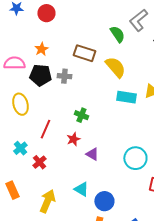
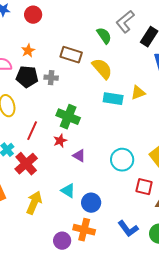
green cross: (81, 115) -> (68, 117), size x1.6
red cross: (39, 162) -> (26, 164), size x1.6

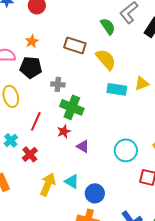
gray cross: (51, 78) -> (58, 84), moved
red cross: (26, 164) -> (30, 154), size x0.7
yellow arrow: (34, 203) -> (48, 184), moved

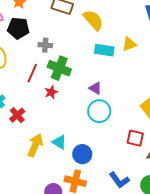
red line: (36, 121) -> (32, 73), moved
purple triangle: (83, 146) -> (95, 88), moved
cyan circle: (126, 150) -> (99, 111), moved

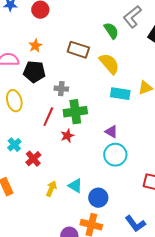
green cross: (59, 68) -> (75, 112), turned -30
yellow arrow: (35, 145) -> (51, 189), size x0.7

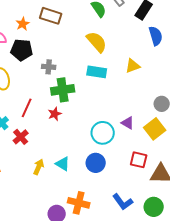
brown rectangle: (78, 50) -> (51, 16), moved
cyan rectangle: (120, 94) -> (97, 72), moved
red line: (48, 117) -> (27, 108), moved
purple triangle: (111, 132) -> (128, 123), moved
blue circle: (98, 198) -> (96, 163), moved

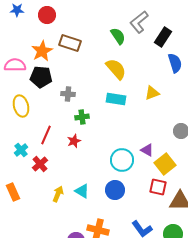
orange star: (23, 24) -> (42, 51), size x1.5
green cross: (63, 90) -> (82, 117), size x0.6
yellow square: (155, 129) -> (165, 164), moved

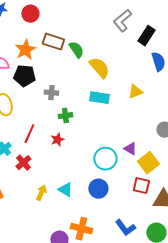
green semicircle: (118, 36) -> (76, 50), moved

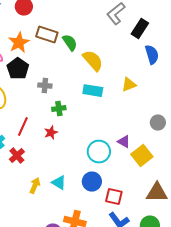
black pentagon: (24, 76) -> (18, 69), turned 30
red square: (141, 186) -> (114, 197), moved

